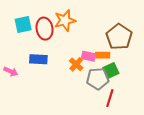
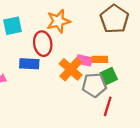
red ellipse: (45, 29) -> (43, 44), moved
brown pentagon: (119, 37) -> (114, 19), moved
orange cross: (76, 64) -> (71, 69), size x1.5

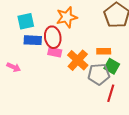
pink rectangle: (84, 60) -> (55, 52), moved
blue rectangle: (29, 64) -> (33, 40), moved
green square: (109, 76) -> (112, 66), turned -35

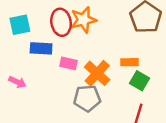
cyan square: (26, 21) -> (20, 25), moved
red ellipse: (53, 37) -> (61, 22), moved
gray pentagon: (99, 74) -> (87, 98), moved

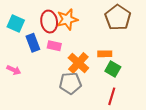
cyan square: (20, 25) -> (16, 24), turned 36
blue rectangle: (41, 48) -> (33, 43), turned 66
pink rectangle: (68, 63) -> (54, 46), moved

